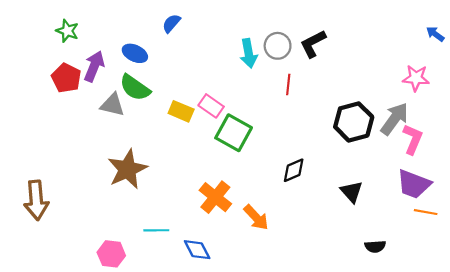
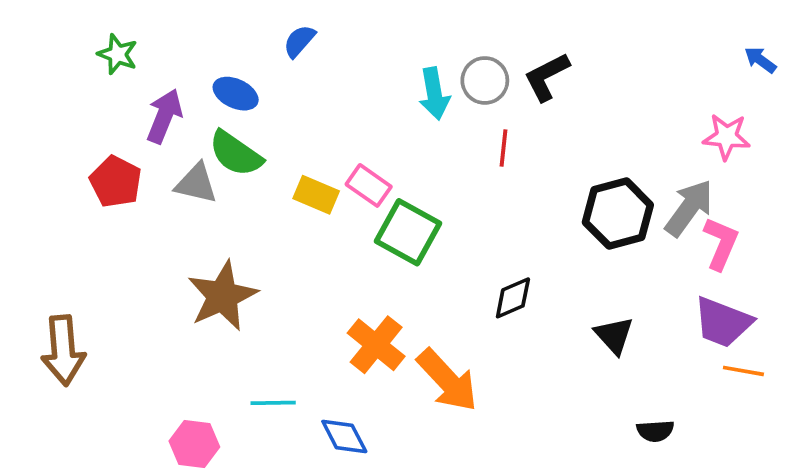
red pentagon: (66, 78) -> (116, 182), moved
orange arrow: (256, 217) -> (447, 380), size x1.4

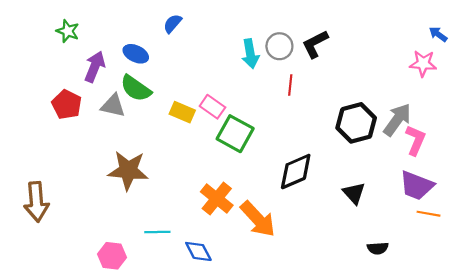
pink star: (727, 137) -> (423, 63), moved
brown star: (222, 296) -> (128, 170), turned 30
black diamond: (513, 298) -> (296, 172), size x1.5

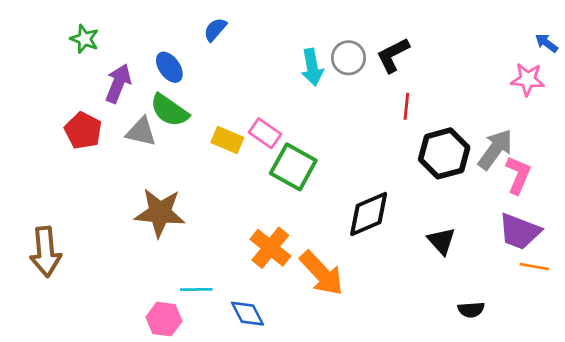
blue ellipse: (136, 54) -> (169, 67), turned 30
red line: (290, 85) -> (406, 106), moved
pink hexagon: (112, 256) -> (164, 319), moved

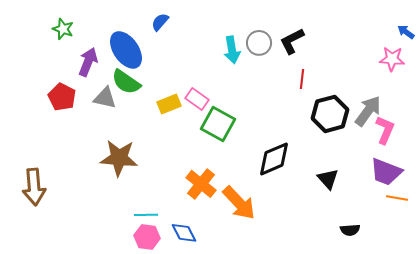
blue ellipse: (169, 67) -> (126, 50), size x1.6
yellow rectangle: (227, 140) -> (169, 104), turned -45
pink hexagon: (164, 319) -> (147, 237), moved

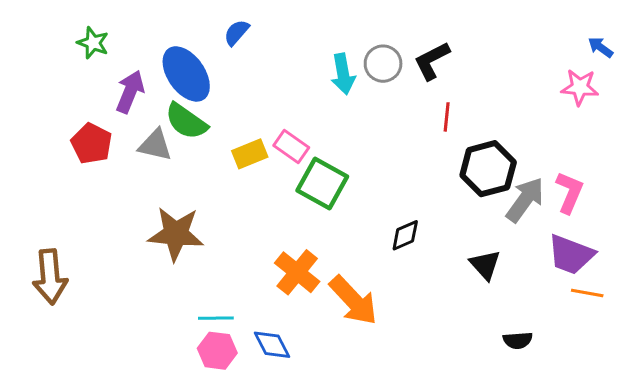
gray arrow: (368, 111) -> (525, 200), moved
black diamond: (274, 159) -> (405, 235), size x0.6

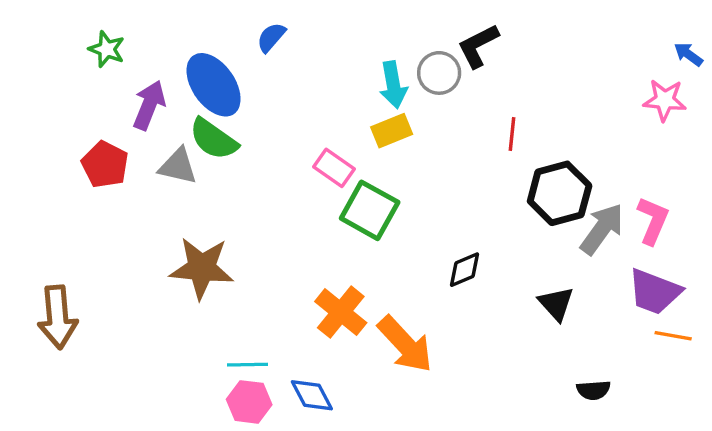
black L-shape: (432, 61) -> (478, 46), moved
yellow rectangle: (250, 154) -> (392, 131), moved

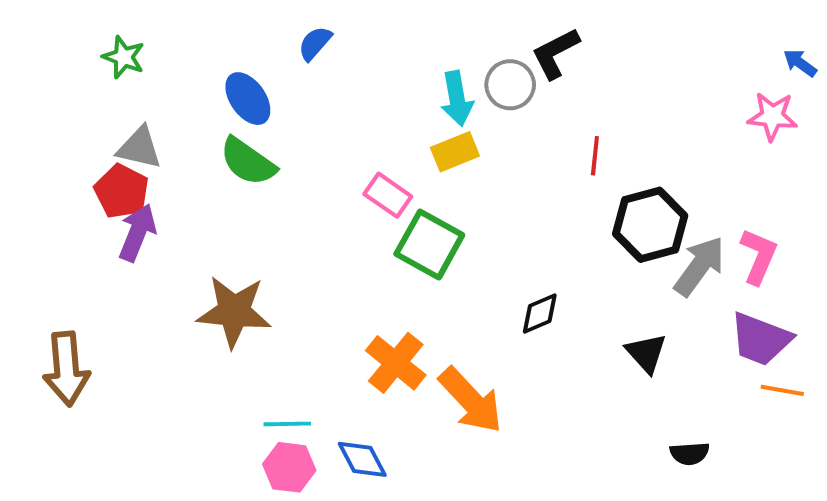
blue ellipse: (214, 85) -> (248, 99), size x0.7
purple arrow: (149, 105) -> (137, 233), moved
gray triangle: (178, 166) -> (139, 148), moved

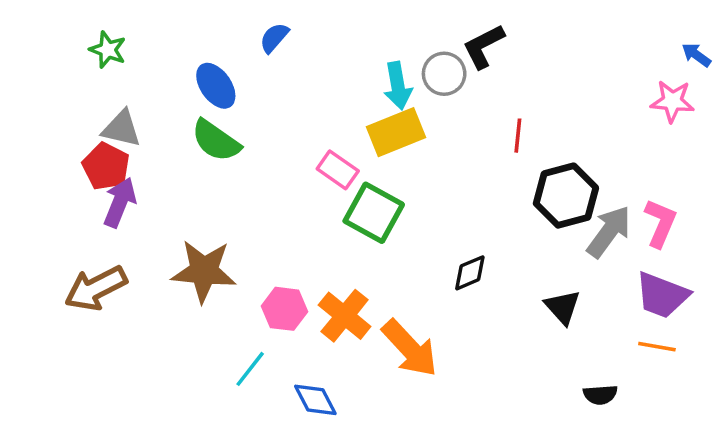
yellow rectangle: (455, 152) -> (396, 132), size x1.4
brown arrow: (66, 369) -> (96, 288), moved, turned 68
orange line: (782, 390) -> (657, 347), moved
cyan line: (287, 424) -> (250, 369), turned -51
pink hexagon: (289, 467) -> (284, 309), moved

